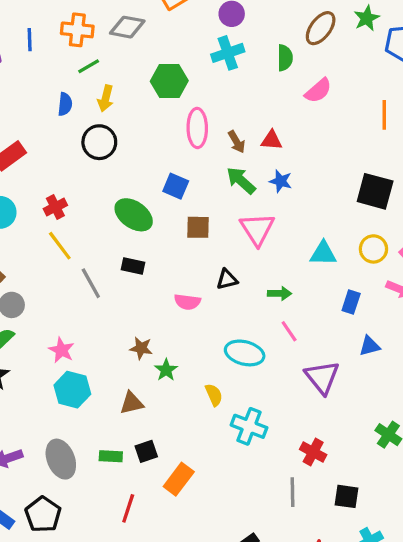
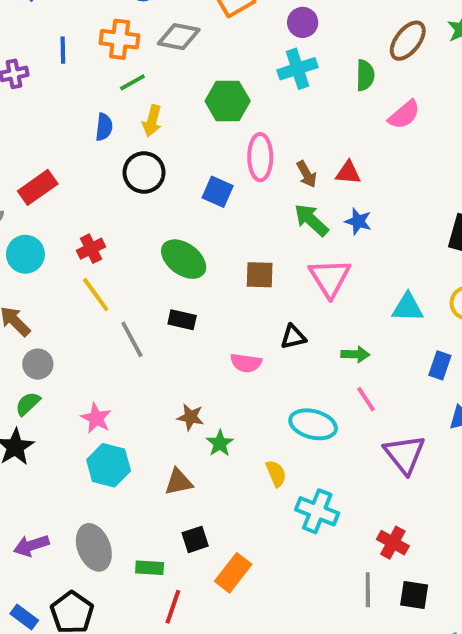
blue square: (176, 186) -> (218, 192), moved
green rectangle: (111, 456) -> (150, 568), moved
black square: (347, 496) -> (414, 595), moved

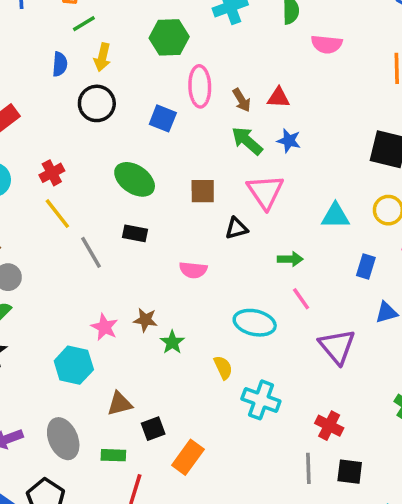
pink semicircle: (404, 115) -> (327, 44), turned 48
black triangle: (293, 337) -> (237, 228), moved
pink star: (96, 418) -> (105, 327), moved
brown triangle: (179, 482) -> (120, 404), moved

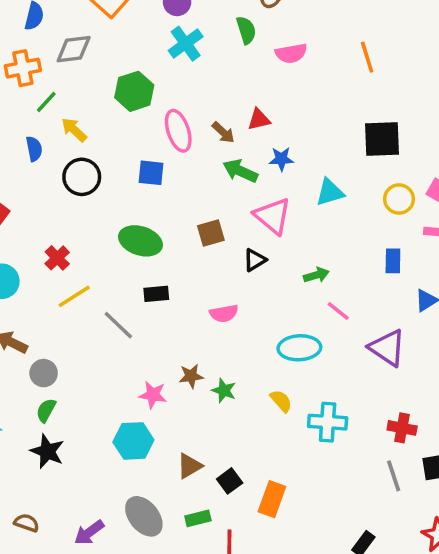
yellow arrow: (102, 57) -> (74, 130), turned 136
yellow line: (57, 214) -> (74, 296), turned -68
cyan triangle: (335, 216) -> (330, 192), moved

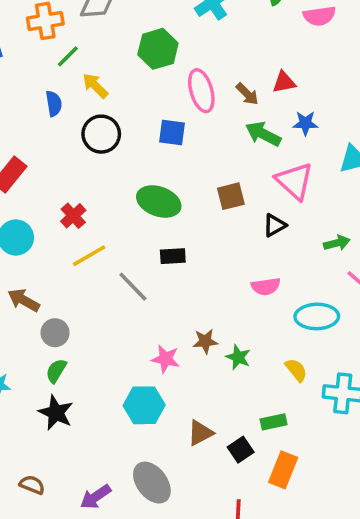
pink semicircle: (224, 313) -> (266, 286), moved
green rectangle: (198, 518) -> (274, 422), moved

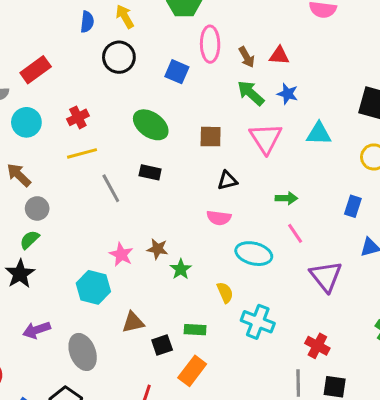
black triangle: (275, 225) -> (227, 180), moved
purple arrow: (95, 497) -> (37, 330), moved

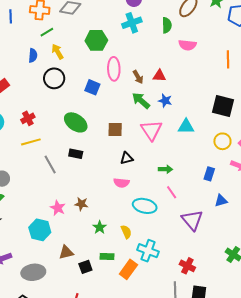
green star: (181, 269) -> (100, 227), moved
gray ellipse: (83, 352) -> (33, 272), turned -75
orange rectangle: (192, 371) -> (128, 269), moved

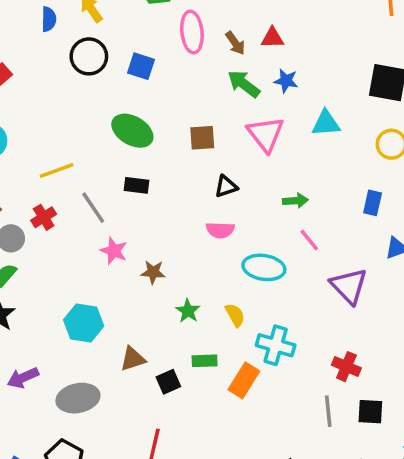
blue square: (92, 87) -> (141, 66), moved
red cross: (28, 118) -> (44, 217), moved
pink star: (58, 208) -> (114, 251), moved

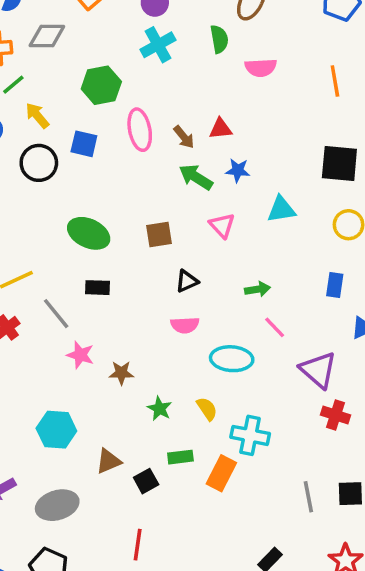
blue square: (141, 66) -> (84, 144), moved
pink triangle: (266, 134) -> (222, 225), size x0.7
red cross: (346, 367) -> (336, 415), moved

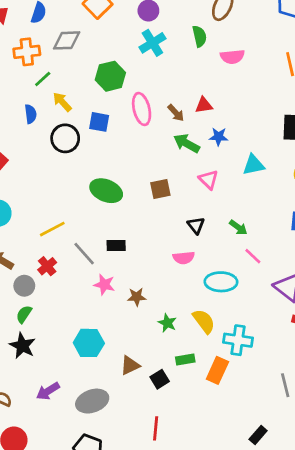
black triangle: (187, 281) -> (196, 225), moved, turned -42
black rectangle: (97, 288) -> (116, 246), moved
green arrow: (258, 289) -> (238, 227), turned 48
yellow semicircle: (207, 409) -> (204, 321), size x1.4

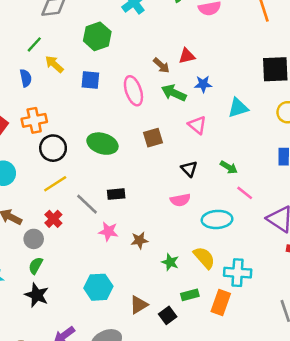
orange cross: (27, 52) -> (34, 120), moved
pink ellipse: (142, 109) -> (133, 91), moved
black circle: (65, 138) -> (53, 148), moved

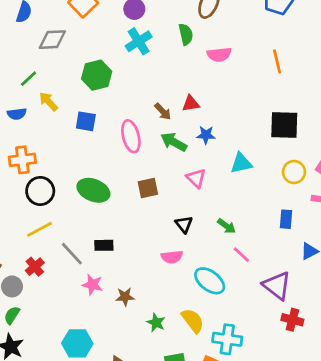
blue semicircle: (26, 78) -> (17, 114), turned 90
cyan ellipse: (217, 219) -> (210, 281), turned 36

